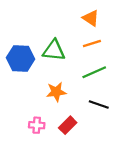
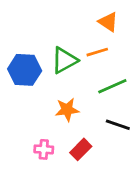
orange line: (92, 44) -> (97, 52), moved
green triangle: (54, 50) -> (64, 60), turned -35

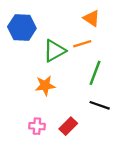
blue hexagon: (25, 70) -> (22, 28), moved
green line: (112, 86) -> (95, 73), turned -45
orange star: (67, 110) -> (45, 86), moved

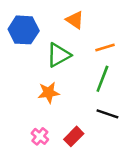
orange triangle: (92, 18) -> (75, 20), moved
orange line: (82, 44) -> (105, 47), moved
pink cross: (37, 126) -> (40, 136), turned 35

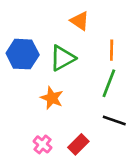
blue hexagon: (24, 30) -> (23, 54), moved
orange line: (105, 47) -> (112, 50), turned -72
orange star: (49, 93) -> (52, 98), turned 30

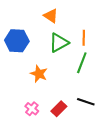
orange triangle: (80, 21) -> (51, 16), moved
green triangle: (62, 58) -> (59, 43), moved
black line: (114, 121) -> (86, 102), moved

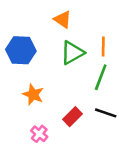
orange star: (39, 74) -> (33, 95), moved
black line: (86, 102) -> (106, 113), moved
red rectangle: (59, 109) -> (72, 117), moved

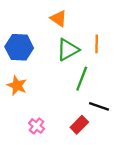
green line: (101, 77) -> (82, 79), moved
orange star: (33, 95) -> (17, 85), moved
red rectangle: (72, 117) -> (79, 125), moved

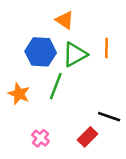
blue hexagon: (19, 47) -> (41, 52), moved
green line: (82, 79) -> (56, 86), moved

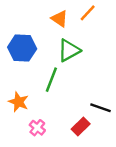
orange line: (107, 48) -> (88, 13), moved, turned 42
blue hexagon: (41, 52) -> (22, 48), moved
orange star: (19, 94) -> (19, 102), moved

